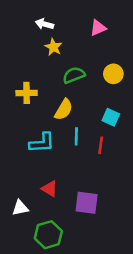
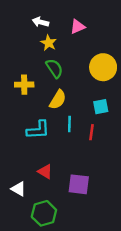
pink triangle: (98, 28) -> (78, 27), moved
yellow circle: (113, 74) -> (103, 67), size x1.5
green semicircle: (74, 75) -> (54, 68), moved, turned 78
cyan square: (111, 117) -> (101, 107), turned -35
white triangle: (20, 208) -> (18, 189), turned 42

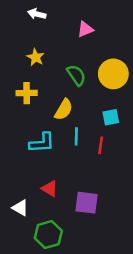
white arrow: (40, 22) -> (37, 14), moved
yellow star: (49, 43) -> (36, 57), moved
green semicircle: (54, 68) -> (76, 75), moved

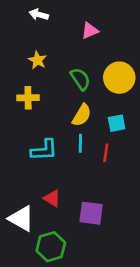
yellow semicircle: (64, 110) -> (82, 115), moved
white triangle: (20, 208) -> (21, 219), size x1.5

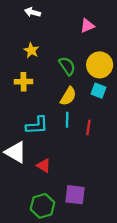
pink triangle: (90, 31) -> (87, 26), moved
cyan square: (117, 123) -> (98, 91), moved, turned 32
purple square: (91, 213) -> (75, 195), moved
white triangle: (21, 219) -> (16, 152), moved

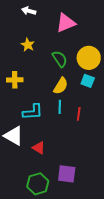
pink triangle: (87, 26) -> (66, 23), moved, size x1.5
yellow cross: (24, 82) -> (15, 80), moved

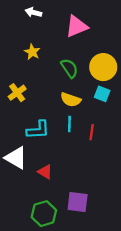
yellow cross: (15, 80) -> (17, 93), turned -35
yellow semicircle: (61, 86) -> (71, 100), turned 78

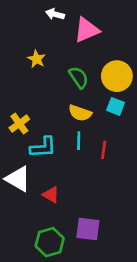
white arrow: (33, 12) -> (55, 14), moved
yellow cross: (17, 93) -> (19, 124), moved

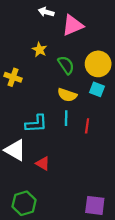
yellow star: (37, 59) -> (40, 50), moved
yellow cross: (19, 124) -> (13, 77), moved, turned -35
purple square: (88, 229) -> (95, 205), moved
green hexagon: (50, 242) -> (24, 203), moved

